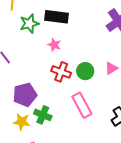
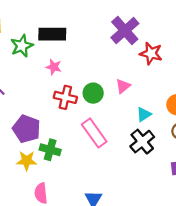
purple pentagon: (25, 95) -> (27, 129), turned -30

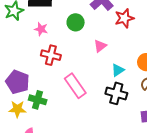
red star: (151, 53) -> (124, 18), turned -30
green circle: (93, 93) -> (76, 22), moved
black cross: (142, 142) -> (116, 93), turned -35

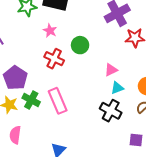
green circle: (76, 22) -> (80, 45), moved
pink triangle: (100, 46) -> (111, 70), moved
pink rectangle: (75, 86) -> (58, 101), moved

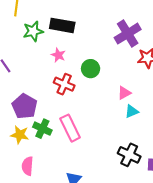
black cross: (111, 111) -> (129, 155), moved

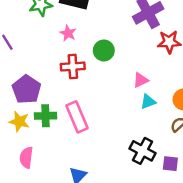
red cross: (64, 84) -> (73, 67), turned -30
green cross: (42, 129) -> (45, 116), turned -30

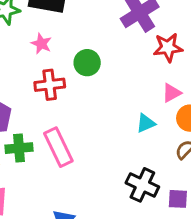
pink triangle: (141, 80) -> (172, 93), moved

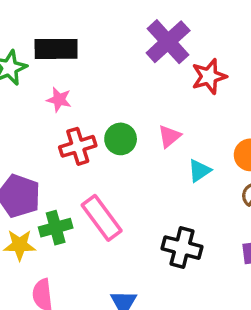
green circle: (87, 63) -> (121, 139), moved
pink triangle: (172, 93) -> (169, 136), moved
black cross: (142, 185) -> (182, 248), moved

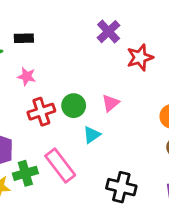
purple cross: (168, 42) -> (109, 32), size x0.7
black rectangle: (56, 49) -> (24, 38), size x0.6
cyan triangle: (199, 171) -> (92, 135), moved

